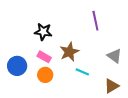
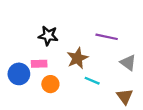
purple line: (95, 21) -> (107, 37), moved, turned -66
pink rectangle: (44, 57) -> (39, 64), moved, turned -32
brown triangle: (111, 86) -> (125, 96), turned -35

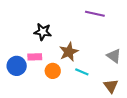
purple line: (107, 37) -> (95, 14), moved
orange circle: (50, 84) -> (53, 71), moved

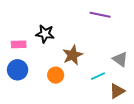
pink rectangle: (35, 57) -> (19, 44), moved
cyan line: (82, 72) -> (98, 76), moved, turned -48
brown triangle: (111, 86) -> (117, 91), turned 35

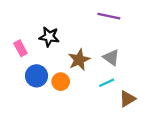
pink rectangle: (19, 44) -> (20, 48), turned 64
gray triangle: (120, 59) -> (111, 57), moved
blue circle: (18, 70) -> (36, 76), moved

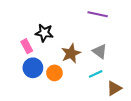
pink rectangle: (20, 48) -> (27, 46), moved

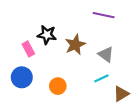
brown star: (71, 53) -> (75, 45), moved
blue circle: (33, 68) -> (22, 77), moved
orange circle: (54, 73) -> (58, 86), moved

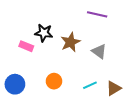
pink rectangle: (28, 49) -> (26, 46), turned -40
blue circle: (22, 77) -> (15, 84), moved
cyan line: (101, 78) -> (90, 85), moved

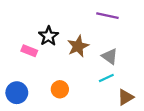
black star: (44, 33) -> (49, 36), turned 30
cyan line: (90, 85) -> (106, 78), moved

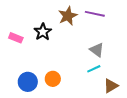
brown star: (78, 46) -> (68, 16), moved
pink rectangle: (29, 51) -> (16, 38), moved
blue circle: (17, 93) -> (28, 82), moved

